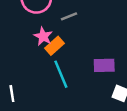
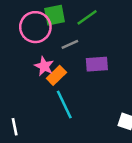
purple rectangle: (104, 65) -> (97, 64), moved

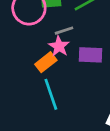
pink star: (44, 66) -> (59, 46), moved

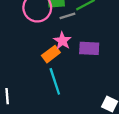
gray line: (64, 31) -> (67, 16), moved

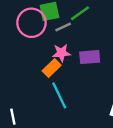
pink star: (62, 41) -> (61, 53), turned -30

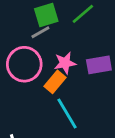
pink circle: (31, 23) -> (24, 64), moved
gray line: (63, 27) -> (40, 32), moved

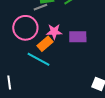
cyan line: (67, 114) -> (39, 59), moved, turned -40

